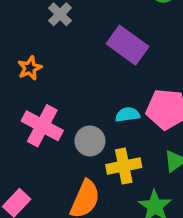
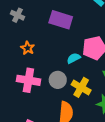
orange star: (30, 68) -> (28, 48), moved
yellow cross: (124, 166) -> (81, 87), turned -30

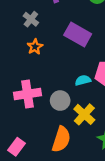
orange star: (28, 48) -> (35, 47), moved
pink cross: (28, 80) -> (28, 94), turned -30

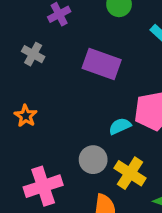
orange star: (35, 47) -> (26, 116), moved
pink cross: (28, 94) -> (43, 186), moved

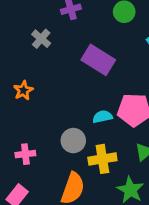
yellow cross: (130, 173) -> (102, 159), turned 36
pink cross: (43, 186) -> (25, 154), size x0.6

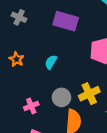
cyan semicircle: (102, 117) -> (51, 62), moved, turned -32
gray circle: (73, 141) -> (61, 97), moved

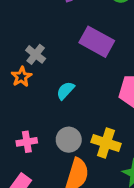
gray cross: (19, 17) -> (36, 54), moved
yellow cross: (89, 94) -> (106, 143), turned 30

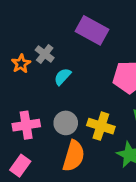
gray cross: (36, 54) -> (45, 54), moved
pink cross: (27, 142) -> (26, 125), size x1.4

